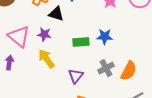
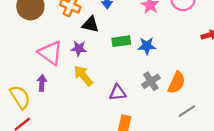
green rectangle: (81, 42) -> (121, 41), moved
purple triangle: (76, 76) -> (118, 93), turned 49

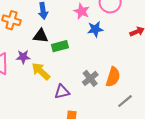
black triangle: (90, 24) -> (41, 36), moved
blue star: (147, 46) -> (95, 29), moved
yellow arrow: (83, 76) -> (41, 71), moved

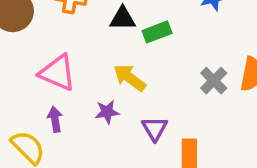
purple star: (23, 57) -> (107, 112), moved
purple triangle: (62, 92) -> (155, 128), moved, turned -42

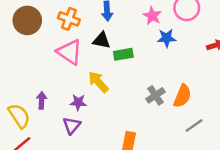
pink triangle: (57, 73) -> (69, 52), moved
purple triangle: (155, 128) -> (72, 125), moved

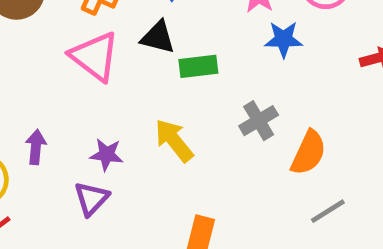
yellow arrow: (98, 82) -> (174, 140), moved
gray cross: (156, 95) -> (259, 121), moved

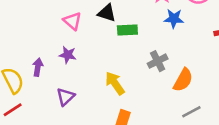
pink triangle: (95, 56) -> (72, 21), size x0.7
yellow arrow: (174, 140) -> (115, 83), moved
purple star: (107, 155) -> (68, 55), moved

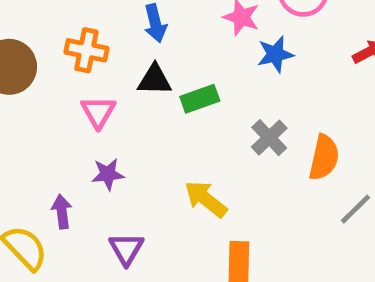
pink triangle: (72, 21) -> (98, 112), turned 36

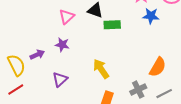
gray cross: (269, 138) -> (138, 90), moved
purple arrow: (62, 212) -> (37, 55), turned 56

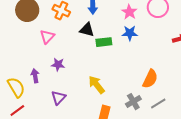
blue star: (151, 16) -> (130, 33), moved
pink triangle: (67, 17) -> (47, 37), moved
purple arrow: (37, 55) -> (35, 76), turned -72

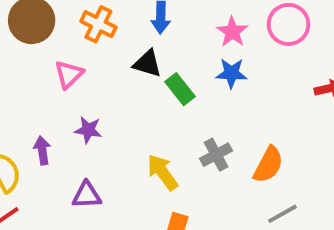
green rectangle: (104, 42) -> (180, 89), turned 56
purple triangle: (58, 98) -> (87, 195), turned 42
gray cross: (133, 102) -> (216, 155), moved

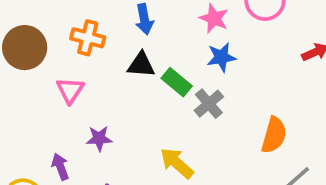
gray cross: (216, 155) -> (209, 104), moved

